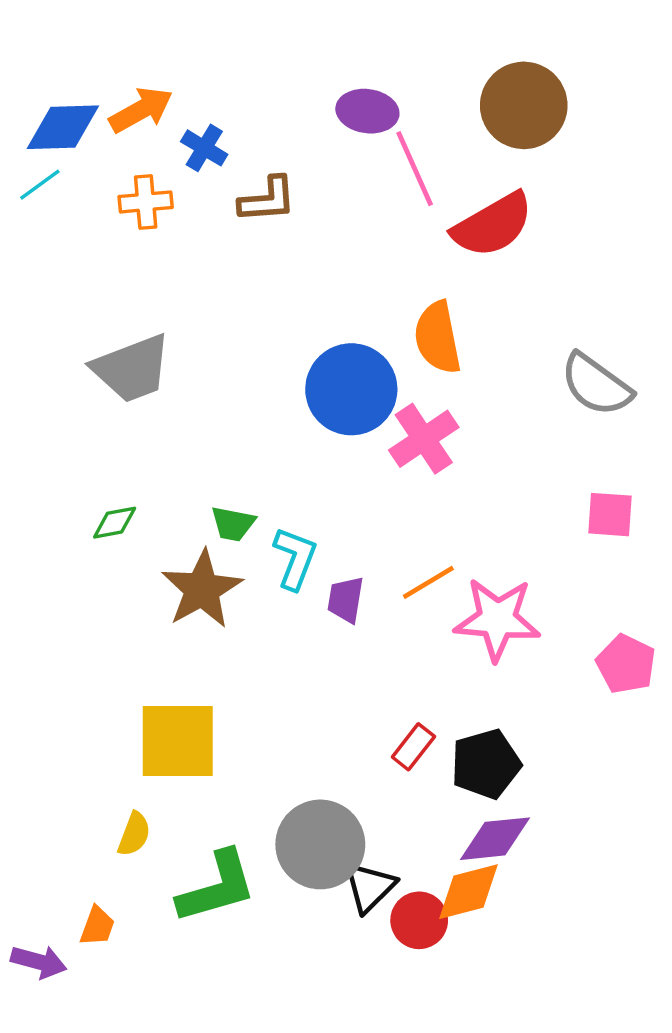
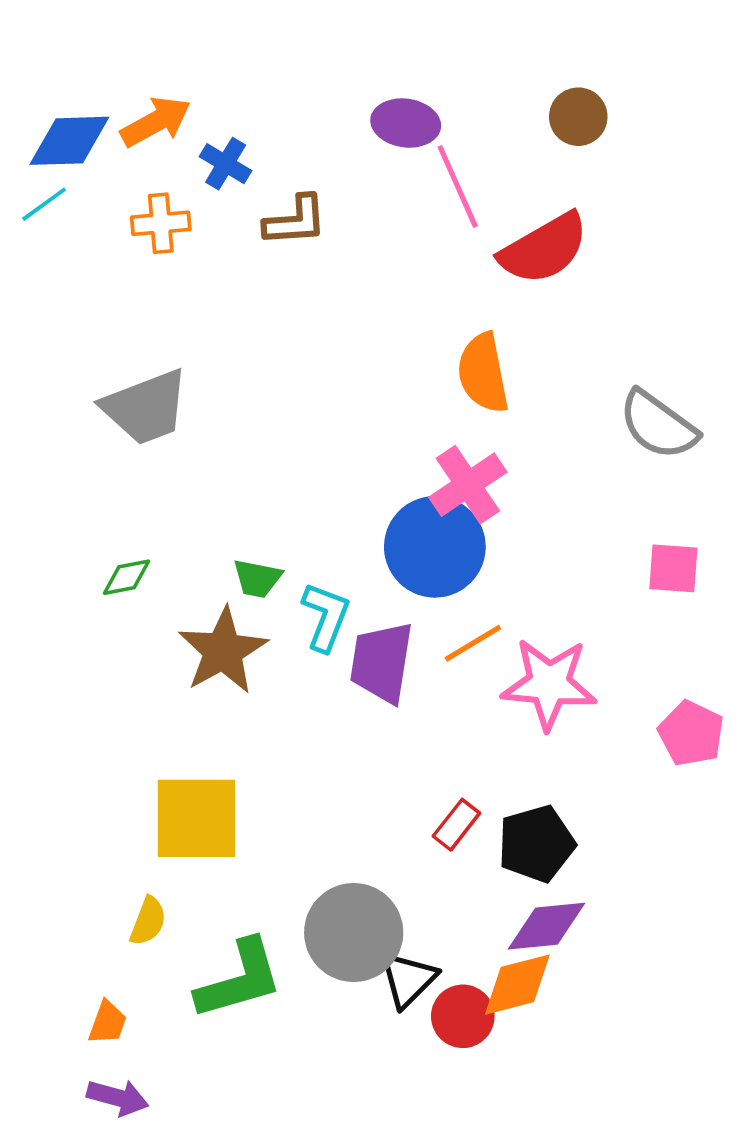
brown circle: (524, 105) -> (578, 117), size x0.6
blue circle: (351, 389) -> (435, 547), moved
purple trapezoid: (346, 600) -> (382, 662), size x1.6
purple arrow: (39, 962) -> (118, 1097), moved

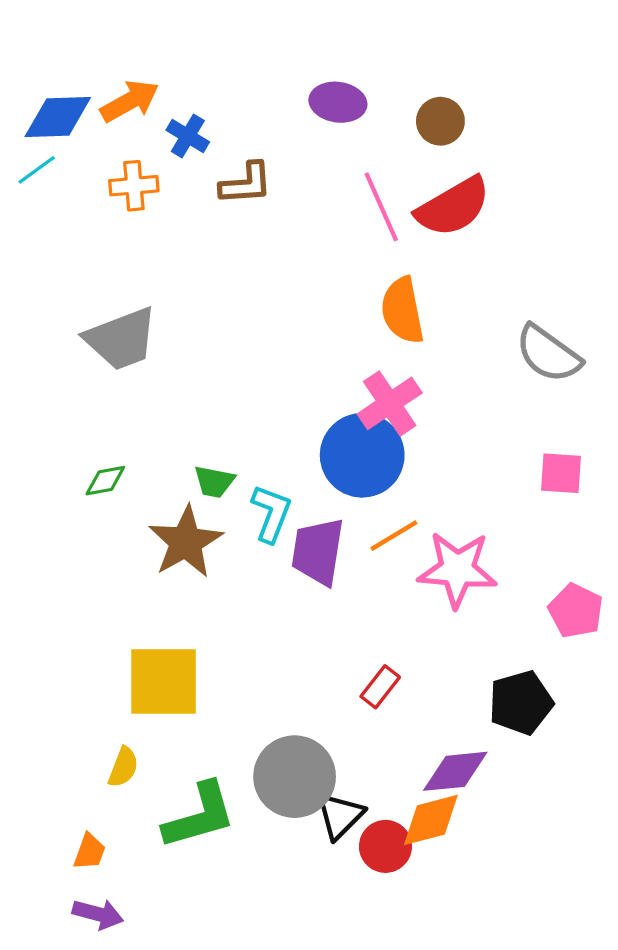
brown circle: (578, 117) -> (440, 121), moved
pink line: (458, 186) -> (381, 207), moved
black pentagon: (536, 844) -> (521, 703), moved

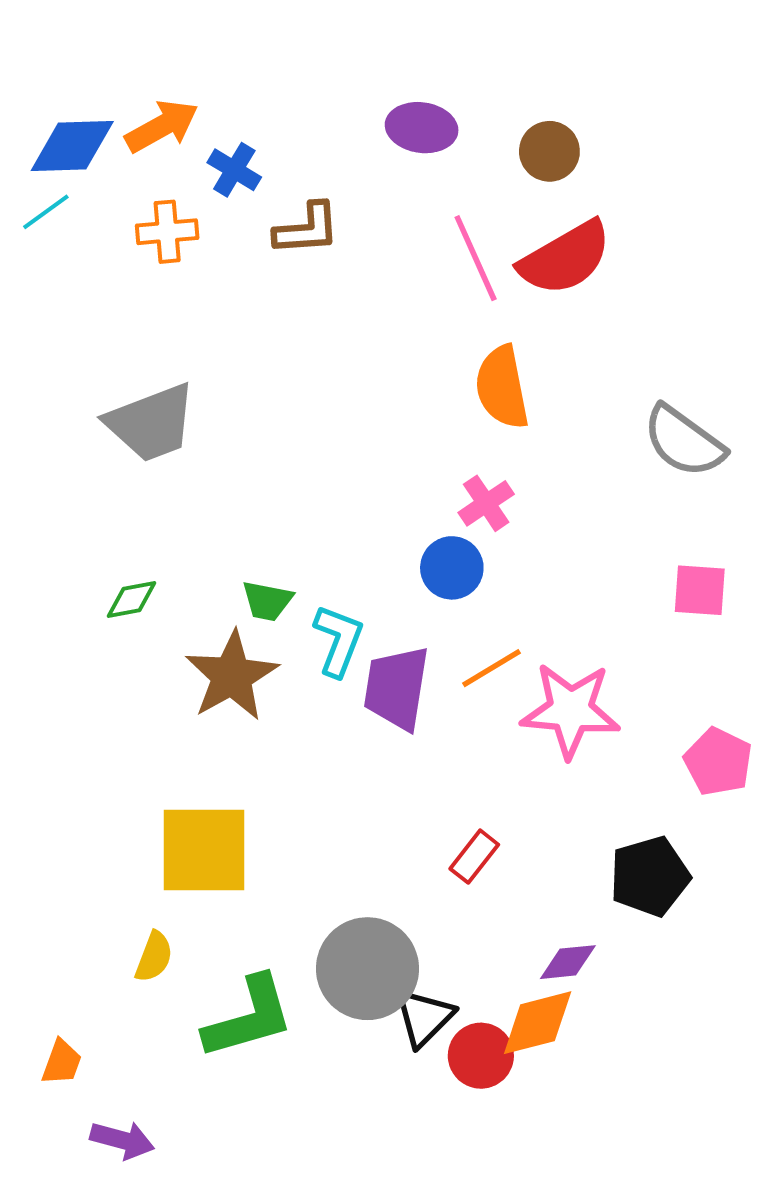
pink cross: (390, 403) -> (486, 503), size x0.7
blue circle: (362, 455) -> (452, 568), size x0.6
purple diamond: (455, 771) -> (568, 962), size x0.7
orange trapezoid: (89, 852) -> (62, 1062), moved

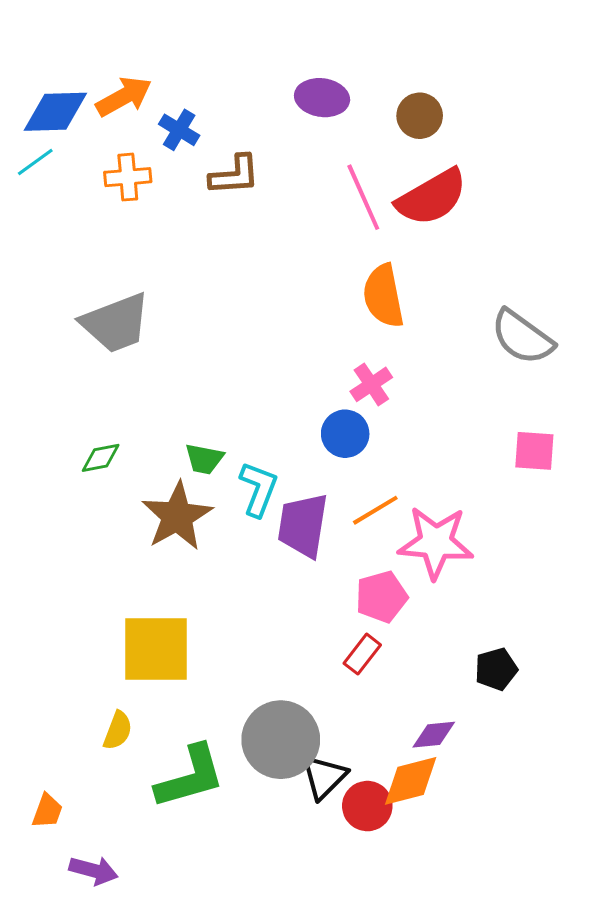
pink pentagon: (718, 762) -> (381, 597), moved, turned 30
black pentagon: (650, 876) -> (496, 669), size x0.7

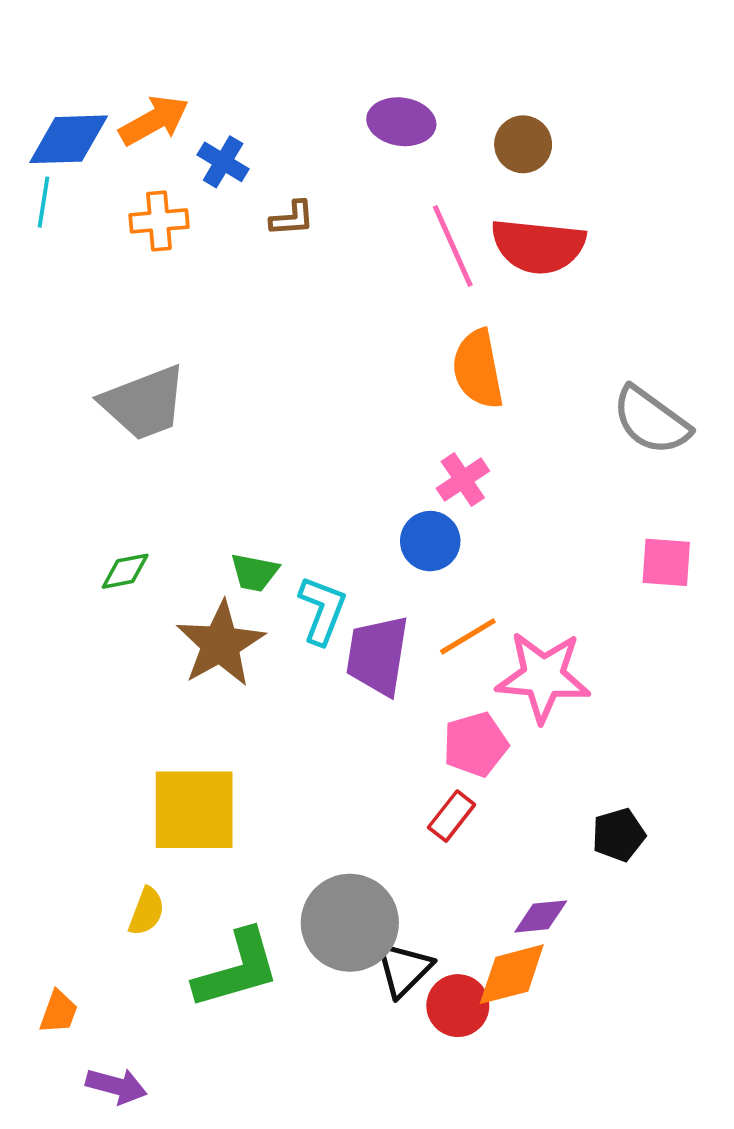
cyan line: (35, 162) -> (44, 202), turned -45
brown L-shape: (234, 175) -> (292, 218), size x0.7
red semicircle: (432, 197) -> (538, 246), turned 36

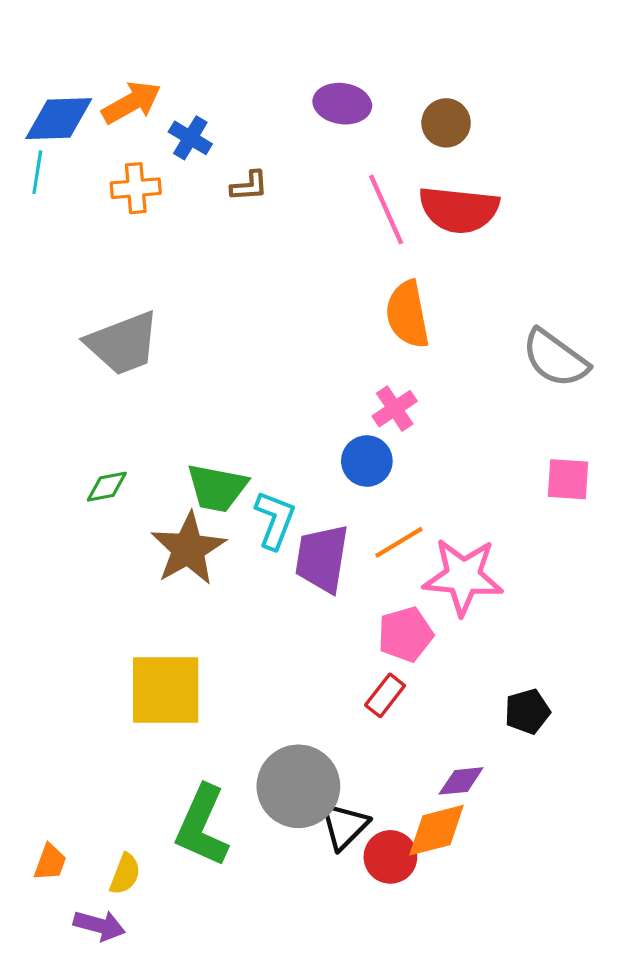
green trapezoid: (254, 572) -> (217, 488), size x1.5
yellow semicircle: (146, 911) -> (125, 874), moved
green L-shape: (237, 969) -> (202, 826), turned 130

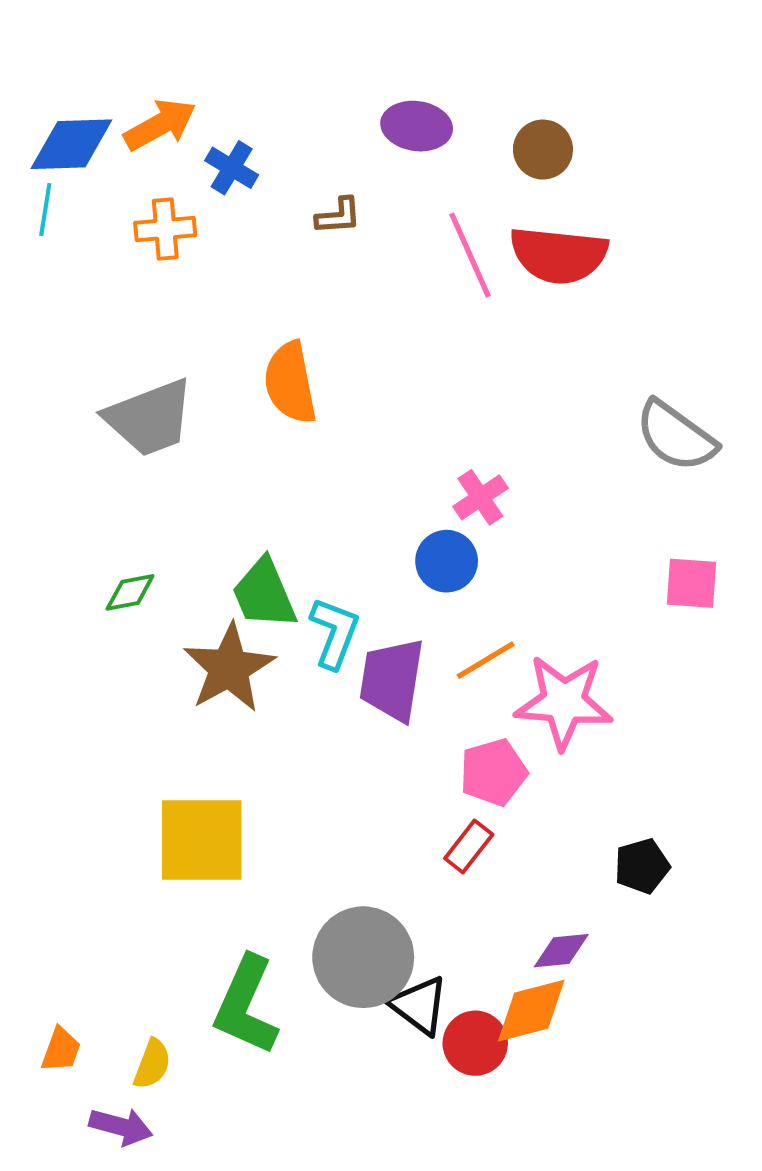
brown L-shape: (249, 186) -> (338, 216), moved
orange semicircle: (408, 314) -> (290, 383), moved
green trapezoid: (217, 488) -> (264, 594), turned 56
black triangle: (344, 826) -> (419, 1005), turned -38

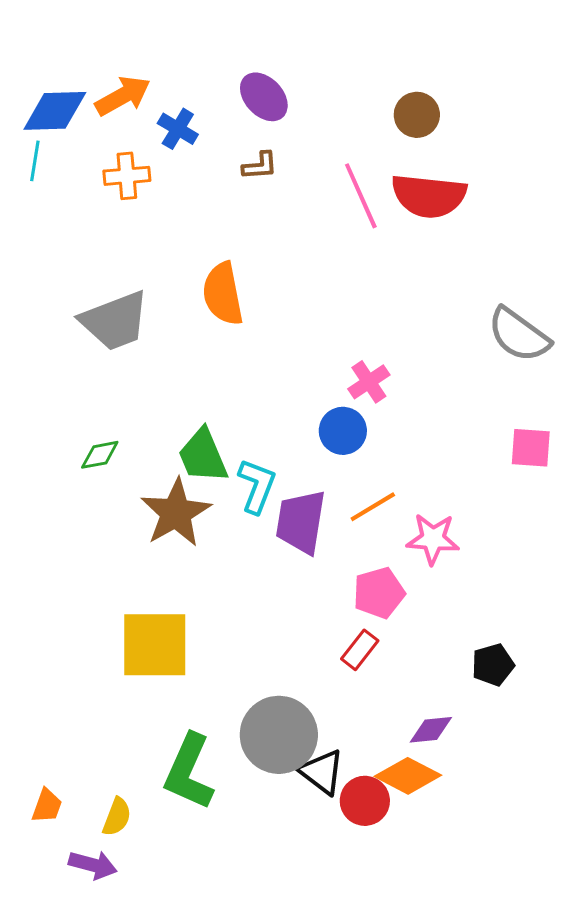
purple ellipse: (417, 126) -> (264, 97), moved, turned 39
pink star: (564, 702) -> (433, 539), size x0.7
orange diamond: (531, 1011) -> (408, 776), turned 42

